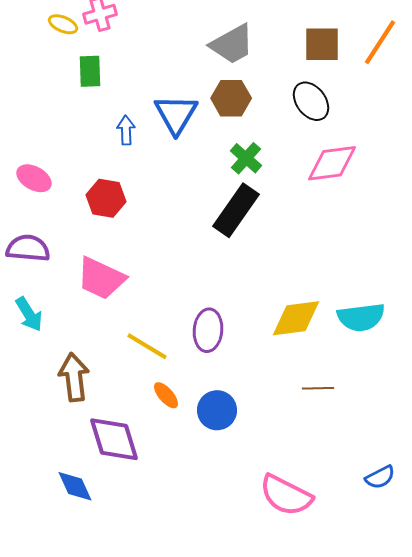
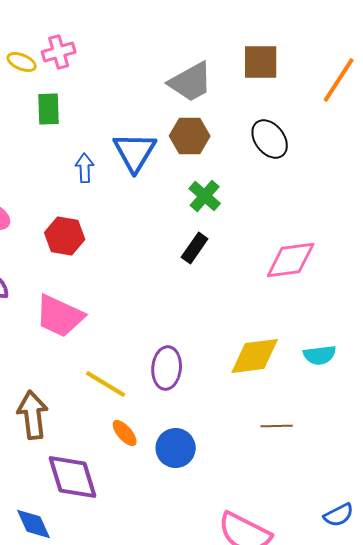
brown square: (322, 44) -> (261, 62), moved
pink diamond: (332, 163) -> (291, 260), moved
black rectangle: (236, 210) -> (195, 248), size x0.6
cyan semicircle: (361, 317) -> (320, 355), size x0.7

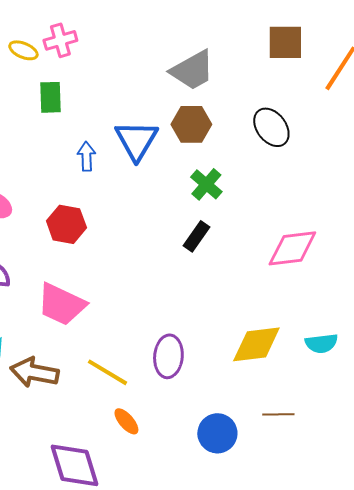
brown square: (261, 62) -> (285, 42), moved
brown arrow: (33, 415) -> (34, 372), moved, turned -72
blue circle: (176, 448) -> (217, 433), moved

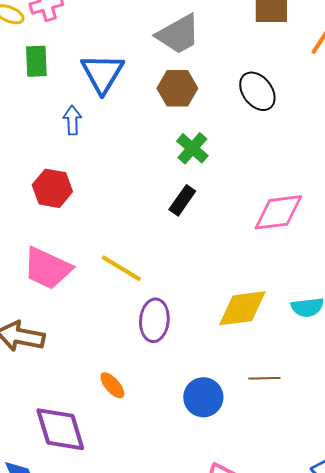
blue triangle: (136, 140) -> (102, 73), moved
yellow line: (107, 372) -> (121, 268), moved

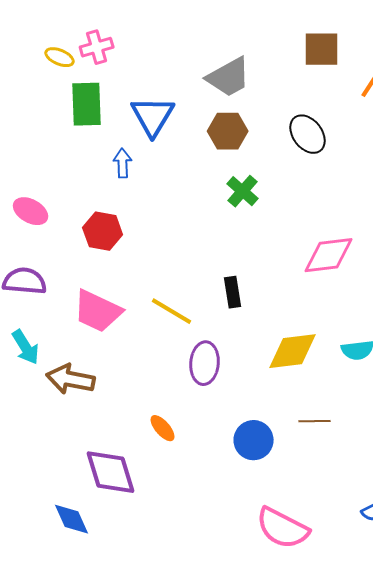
green rectangle: (36, 61) -> (87, 104), size x1.4
black rectangle: (182, 200) -> (233, 292), moved, turned -44

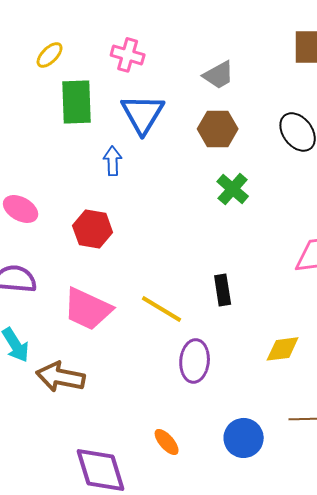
pink cross: (97, 47) -> (128, 55), moved, turned 32
yellow ellipse: (60, 57) -> (50, 55), turned -68
gray trapezoid: (229, 77) -> (219, 75), size x0.7
yellow diamond: (293, 351) -> (283, 349), size x0.7
orange ellipse: (163, 428) -> (167, 442), moved

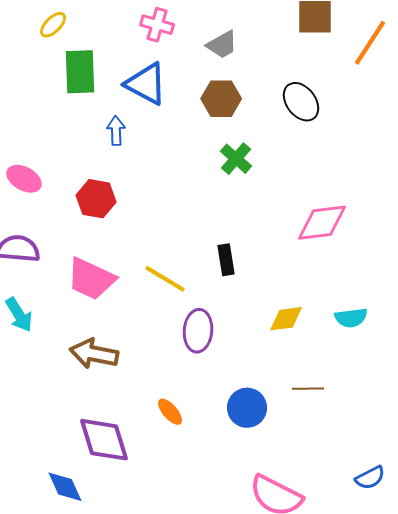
pink cross: (128, 55) -> (157, 25), moved
blue triangle: (143, 114) -> (146, 84), turned -33
brown arrow: (61, 377) -> (94, 354), moved

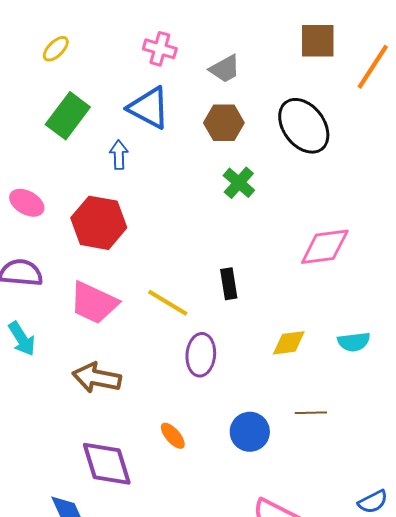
green rectangle: (80, 72) -> (68, 116), moved, turned 39
black ellipse: (301, 102) -> (304, 126), size x1.4
red hexagon: (96, 199) -> (99, 223), size x1.4

